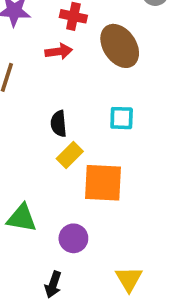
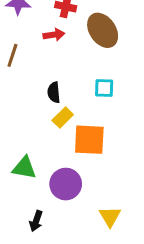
purple circle: (73, 238) -> (66, 184), size x1.4
black arrow: (53, 285) -> (36, 221), moved

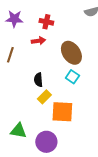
brown ellipse: (103, 30) -> (71, 53), moved
cyan square: (104, 88) -> (72, 77), turned 32

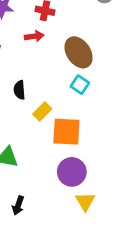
black semicircle: (38, 80) -> (19, 90), moved
purple circle: (46, 142) -> (72, 172), moved

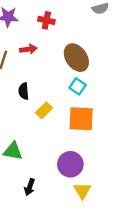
red arrow: (34, 36) -> (28, 49), moved
orange square: (66, 132) -> (81, 119), moved
black arrow: (18, 205) -> (30, 187), moved

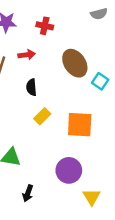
cyan square: (78, 86) -> (100, 81), moved
black semicircle: (24, 91) -> (31, 87), moved
yellow triangle: (82, 191) -> (92, 197), moved

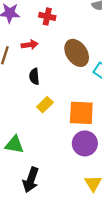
purple circle: (69, 170) -> (85, 143), moved
black arrow: (28, 193) -> (31, 180), size x1.5

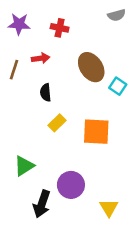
purple circle: (85, 143) -> (71, 185), moved
green triangle: (14, 145) -> (24, 166), turned -42

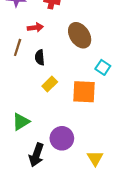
brown line: (14, 70) -> (18, 47), moved
cyan square: (118, 86) -> (103, 67), moved

